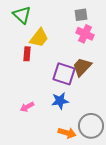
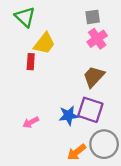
pink cross: (85, 34) -> (97, 39), turned 30
purple square: (64, 74) -> (90, 110), moved
orange arrow: (67, 133) -> (77, 152), turned 126

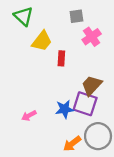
gray square: (93, 17) -> (76, 16), moved
red rectangle: (31, 62) -> (61, 58), moved
brown trapezoid: (94, 77) -> (92, 85), moved

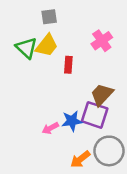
green triangle: (23, 16) -> (26, 48), moved
gray square: (76, 16) -> (49, 17), moved
pink arrow: (29, 116) -> (50, 128), moved

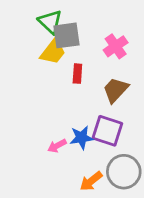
gray square: (49, 17) -> (67, 35), moved, size x1.5
green triangle: (26, 48) -> (50, 22), moved
brown trapezoid: (102, 95) -> (116, 90), moved

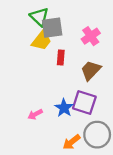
blue star: (82, 138) -> (64, 108), turned -30
pink arrow: (57, 146) -> (35, 114), moved

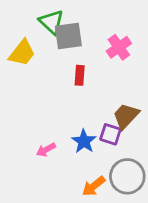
yellow trapezoid: (42, 40) -> (22, 53), moved
brown trapezoid: (91, 70) -> (126, 116), moved
purple square: (84, 102) -> (110, 134), size x0.7

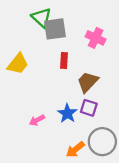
pink cross: (119, 47) -> (96, 38), turned -30
yellow trapezoid: (22, 53) -> (18, 64), moved
brown trapezoid: (126, 116) -> (88, 82), moved

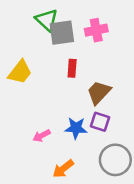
pink cross: (96, 38) -> (96, 30), moved, turned -36
blue star: (67, 113) -> (76, 128), turned -30
orange arrow: (75, 150) -> (63, 169), moved

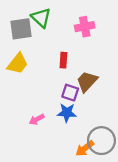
gray square: (62, 33) -> (21, 29), moved
purple square: (100, 122) -> (70, 93), moved
orange arrow: (63, 169) -> (85, 148), moved

